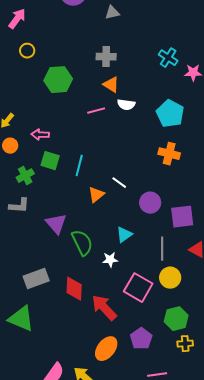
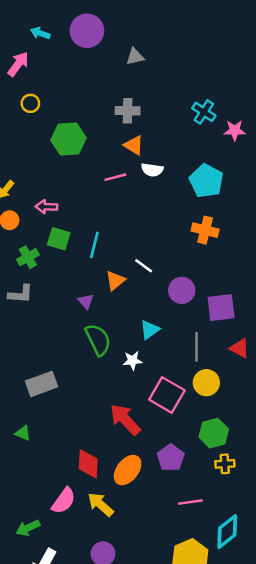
purple triangle: (56, 224) -> (86, 301), moved, size x0.6
red diamond: (74, 289) -> (88, 464), moved
green triangle: (21, 319) -> (23, 433), size x0.5

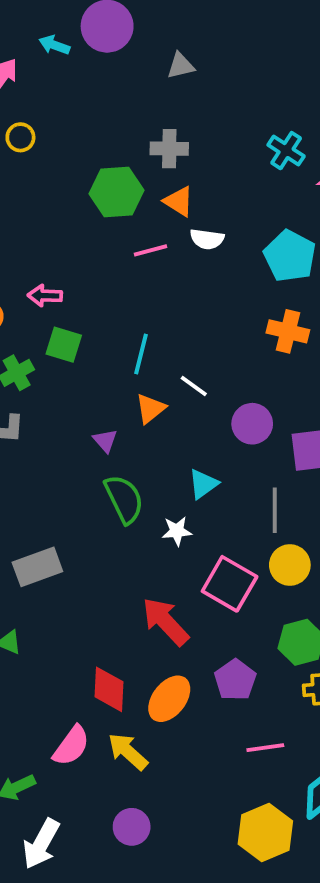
cyan arrow: (40, 33) -> (54, 45), moved
green hexagon: (69, 139) -> (117, 192), moved
cyan line: (94, 245) -> (141, 354), moved

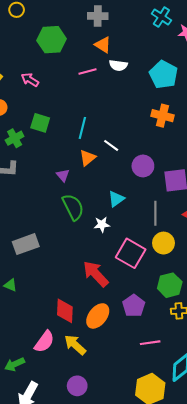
green hexagon: (117, 192) -> (52, 40), moved
pink arrow: (45, 296) -> (30, 80), moved, turned 30

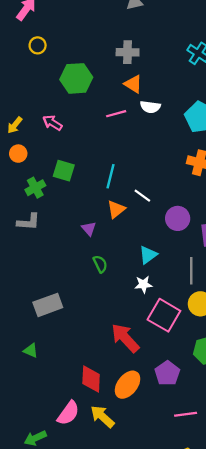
green semicircle: (73, 207) -> (100, 264), size x0.6
white star: (102, 225) -> (143, 284), moved

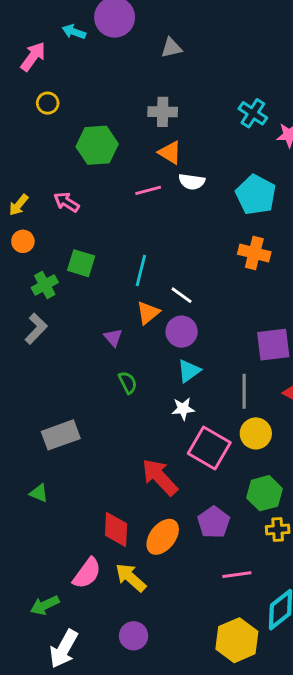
purple circle: (178, 218) -> (182, 332), moved
gray L-shape: (28, 222) -> (36, 329), turned -50

